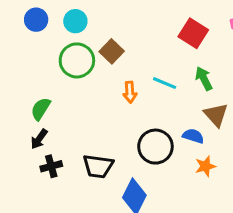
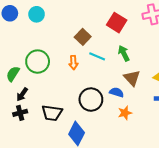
brown square: (112, 51) -> (83, 37), moved
green circle: (77, 60) -> (38, 62), moved
black arrow: (39, 139) -> (22, 94), moved

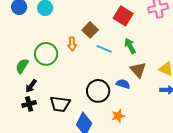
orange arrow: (73, 63) -> (72, 44), moved
orange star: (125, 113) -> (118, 116), moved

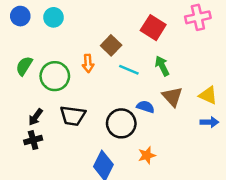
green semicircle: (22, 66) -> (24, 66), moved
blue semicircle: (123, 84) -> (146, 107), moved
black trapezoid: (60, 104) -> (73, 116), moved

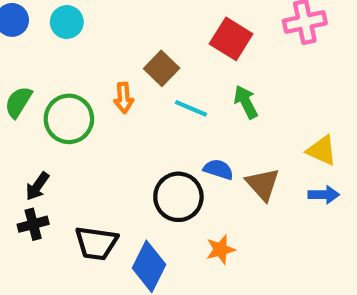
brown triangle: (172, 97) -> (263, 184), moved
black trapezoid: (73, 116) -> (96, 243), moved

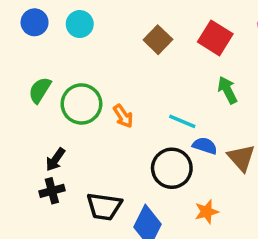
brown square: (162, 68) -> (158, 40), moved
orange arrow: (124, 98) -> (123, 116), moved, turned -30
cyan line: (191, 108) -> (182, 121), moved

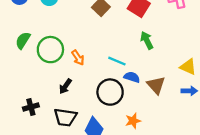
black arrow: (55, 160) -> (65, 86), moved

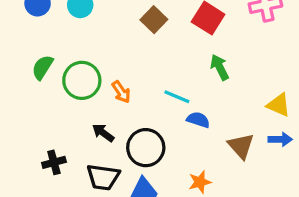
brown triangle: (156, 85) -> (241, 146), moved
black arrow: (65, 86) -> (103, 133), turned 91
black circle: (110, 92) -> (146, 148), moved

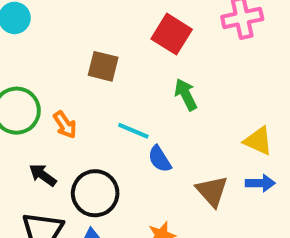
brown square: (154, 20) -> (103, 66), moved, turned -30
blue semicircle: (198, 120) -> (160, 159), turned -140

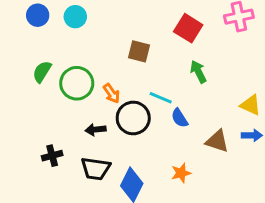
black arrow: (43, 175) -> (96, 130), turned -42
brown triangle: (212, 191) -> (217, 141), turned -30
black circle: (95, 193) -> (133, 118), moved

